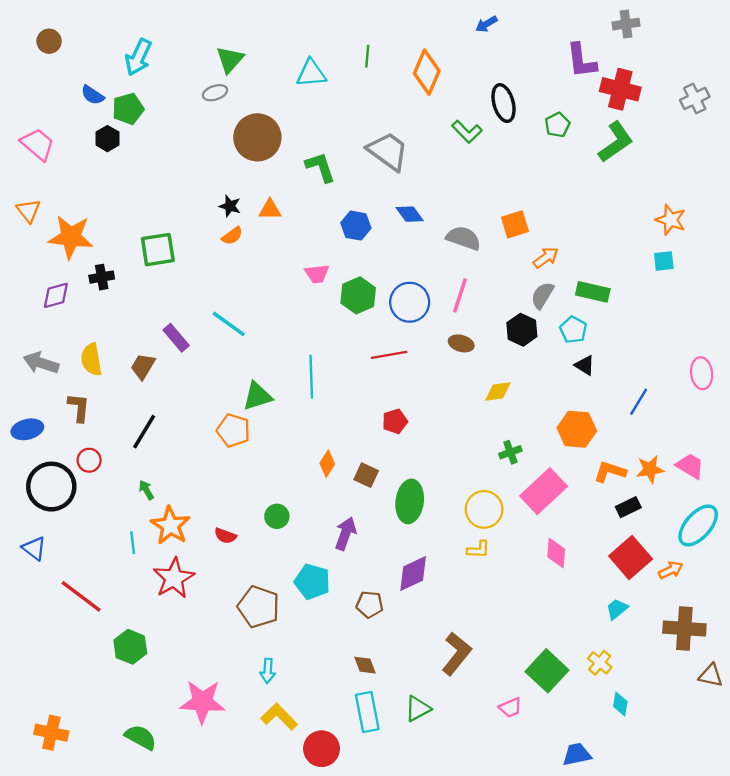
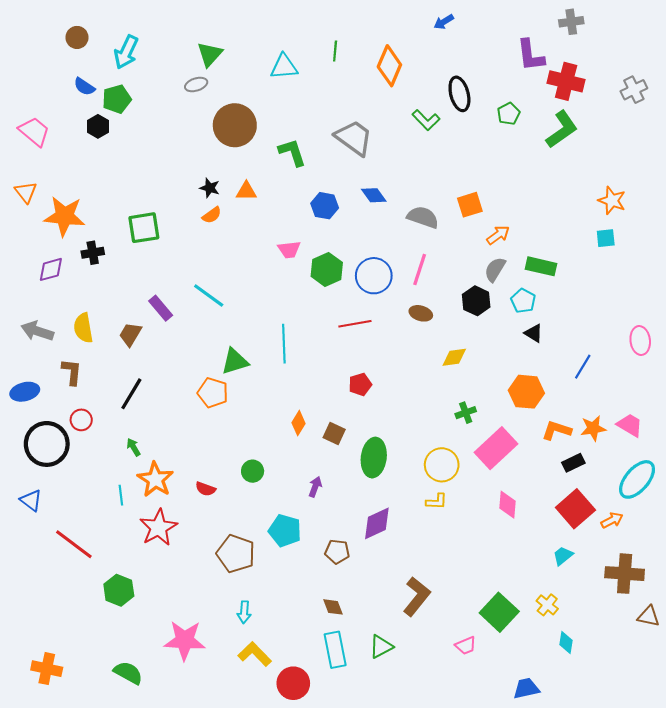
brown circle: (49, 41) -> (77, 37), moved
purple arrow: (346, 533) -> (315, 487), size x0.7

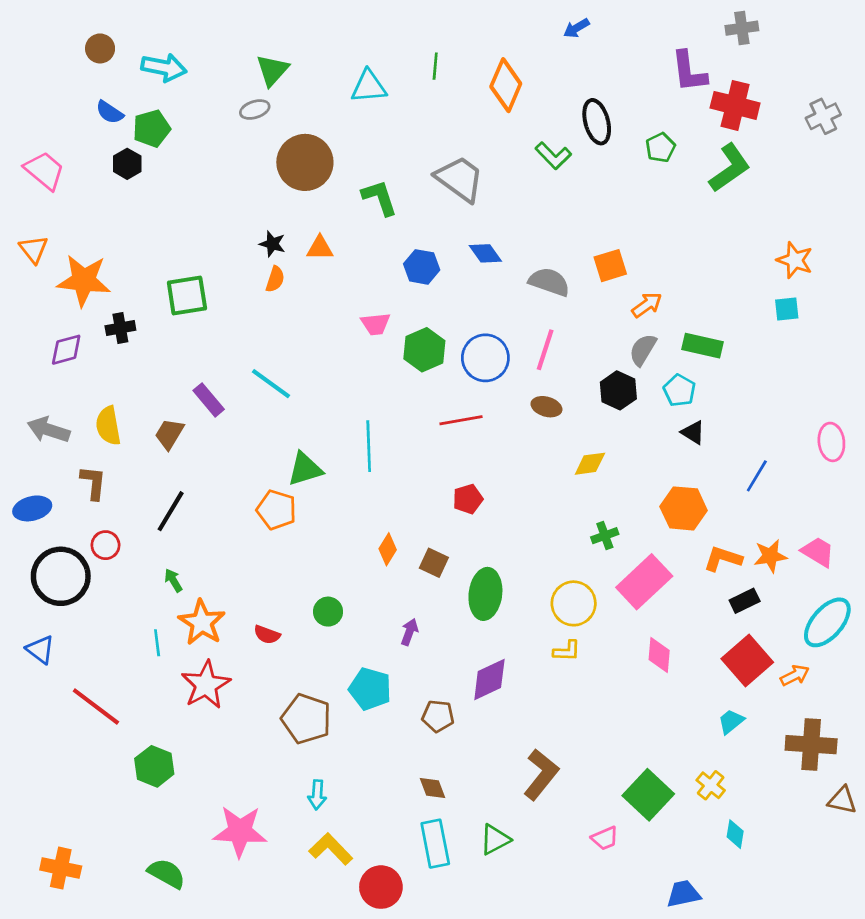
cyan arrow: (126, 52) -> (164, 67), turned -104
orange semicircle: (212, 215) -> (275, 279), turned -36

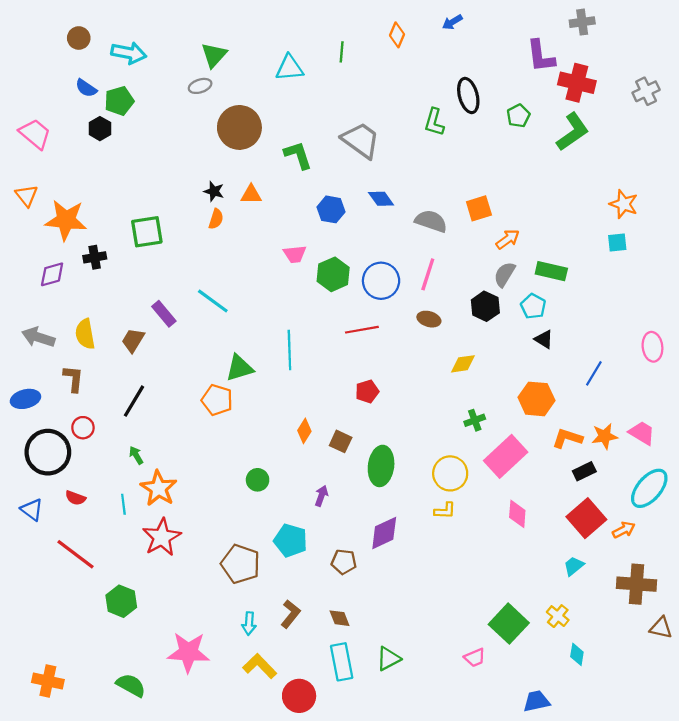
orange diamond: (506, 85) -> (397, 35), moved, size x0.6
green L-shape: (553, 156) -> (434, 122), turned 60
red semicircle: (267, 635) -> (76, 498), moved
brown L-shape: (541, 774) -> (291, 614), moved, size x0.7

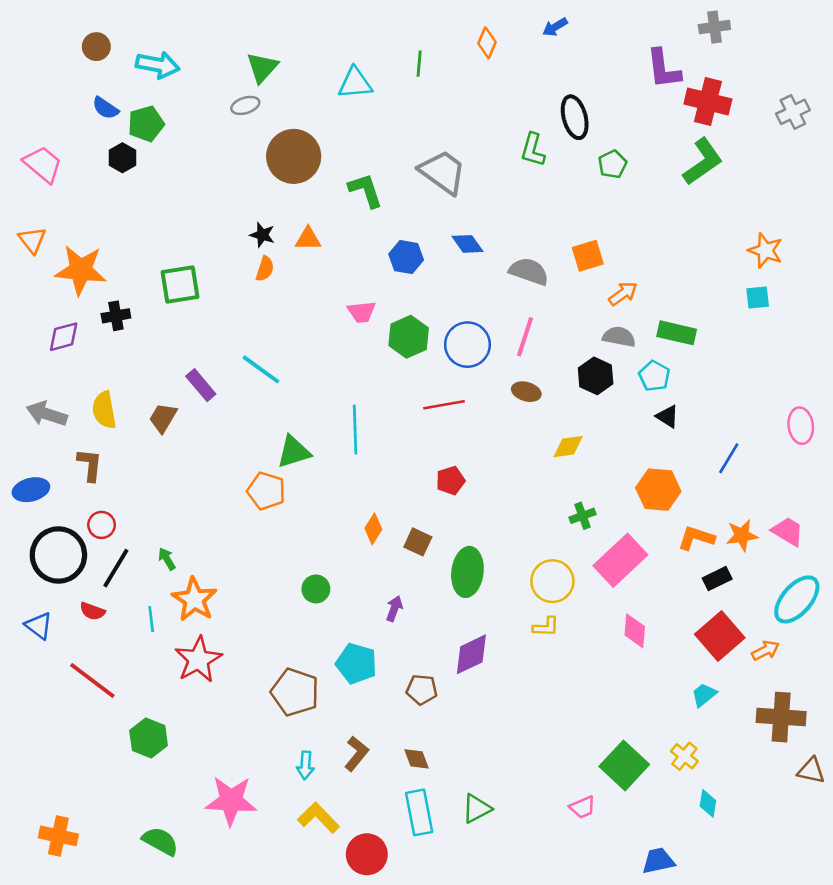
green pentagon: (518, 116) -> (613, 164), moved
gray semicircle: (504, 274) -> (619, 337), turned 70
black line: (134, 401) -> (116, 568), moved

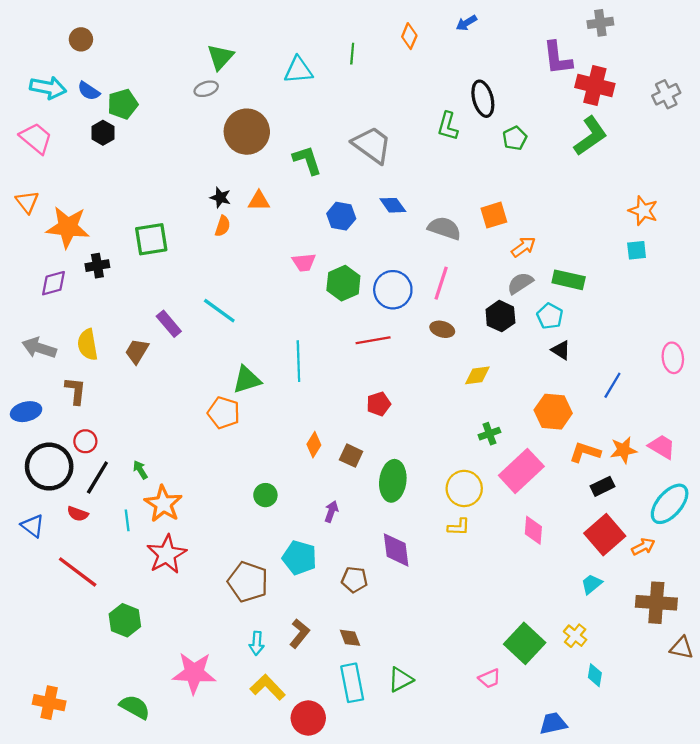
cyan arrow: (158, 65) -> (48, 88), moved
gray semicircle: (619, 337) -> (520, 283), turned -44
purple diamond: (471, 654) -> (396, 550), turned -72

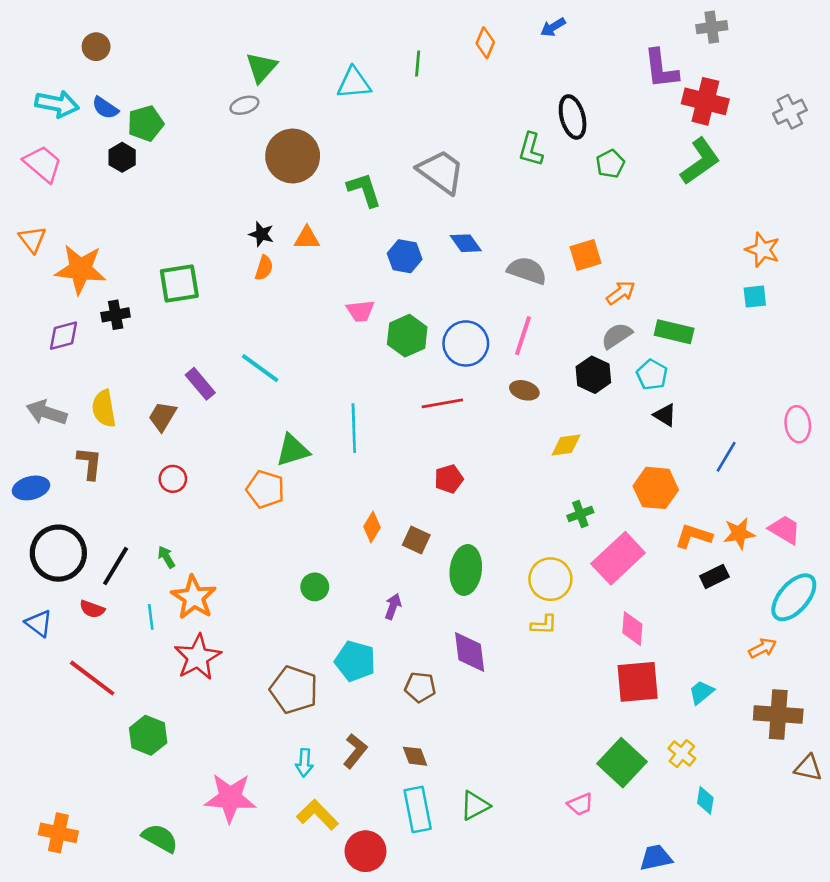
red circle: (85, 441) -> (173, 479), moved
red square: (605, 535) -> (638, 682), moved, turned 36

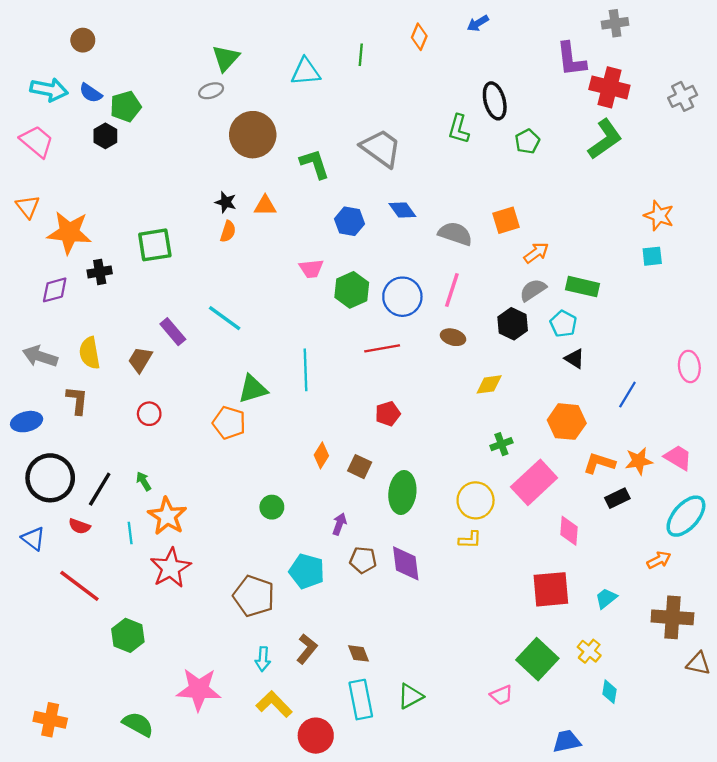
pink diamond: (632, 629) -> (569, 531), moved
brown pentagon: (420, 687) -> (363, 560), moved

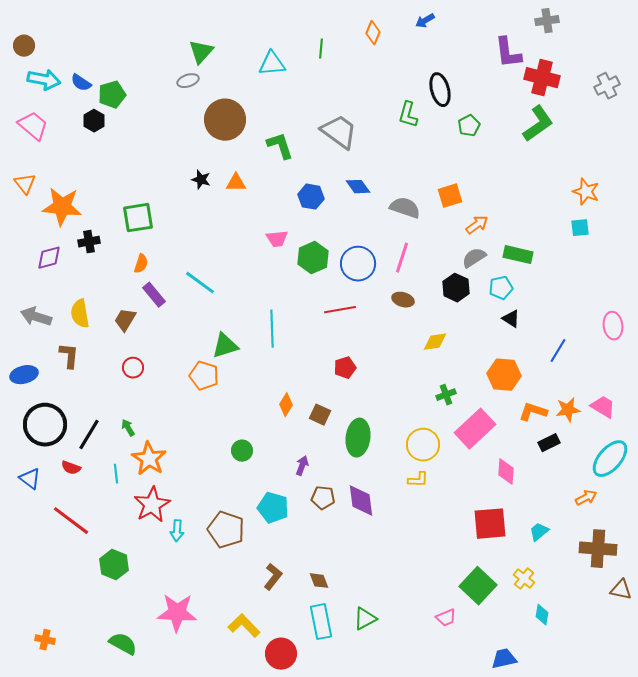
brown circle: (83, 40) -> (24, 46), moved
orange semicircle: (228, 231) -> (141, 264), moved
cyan pentagon: (563, 324) -> (501, 288), turned 30
cyan arrow: (263, 659) -> (177, 531), moved
orange cross: (50, 720) -> (45, 640), size x0.7

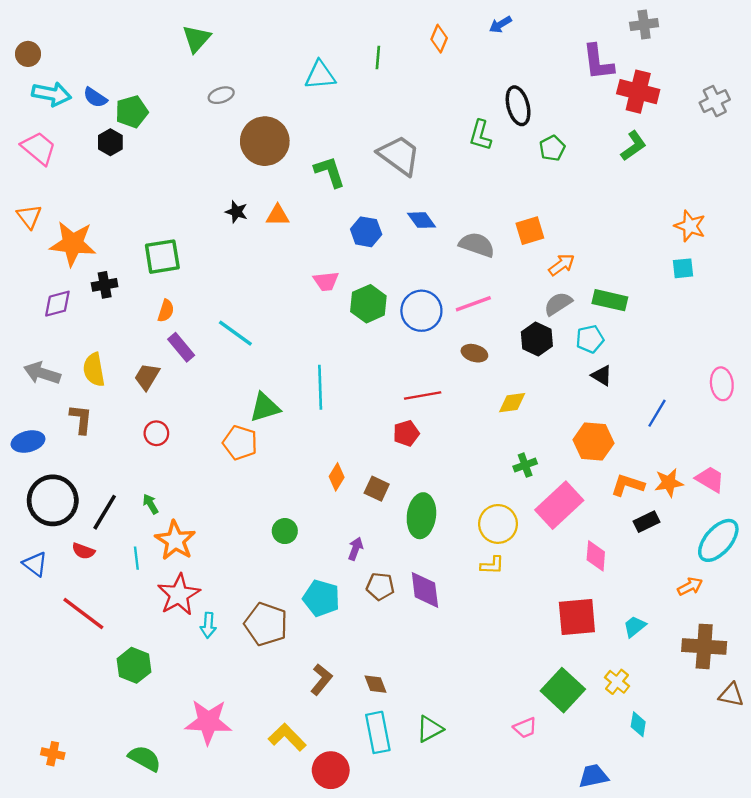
green triangle: (201, 52) -> (196, 39), moved
green L-shape: (538, 124) -> (633, 146), size x0.7
pink line: (402, 258) -> (473, 304), turned 52
red line: (340, 310) -> (423, 396), moved

